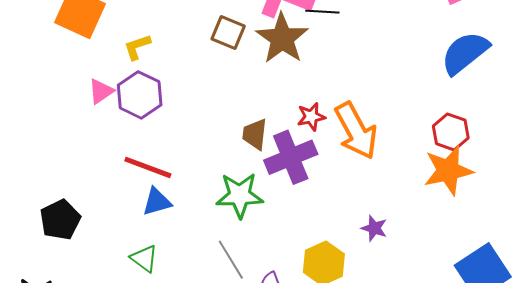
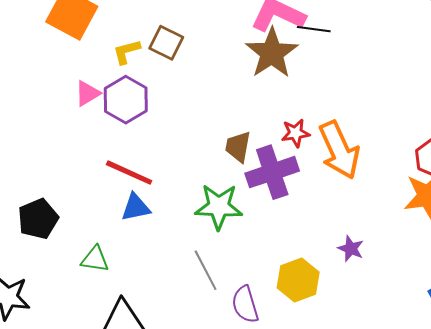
brown square: (228, 33) -> (166, 43), moved
green triangle: (144, 258) -> (95, 259), moved, turned -32

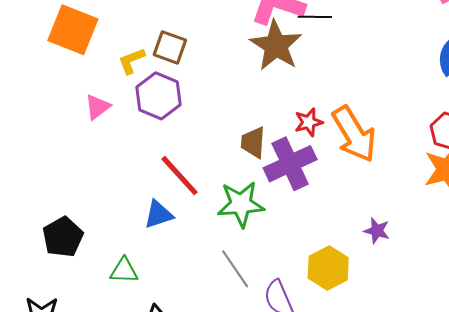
purple hexagon: (126, 100) -> (158, 96), moved
red line: (129, 173) -> (179, 176), moved, turned 30

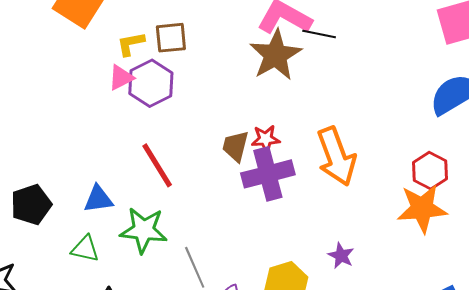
brown square: (170, 47) -> (171, 38), turned -36
pink triangle: (97, 107) -> (121, 78), moved
red star: (309, 122) -> (266, 139), moved
green star: (241, 204) -> (144, 230), moved
blue triangle: (158, 214) -> (98, 199), moved

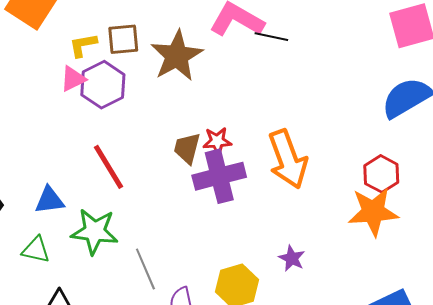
brown star: (276, 55) -> (177, 56), moved

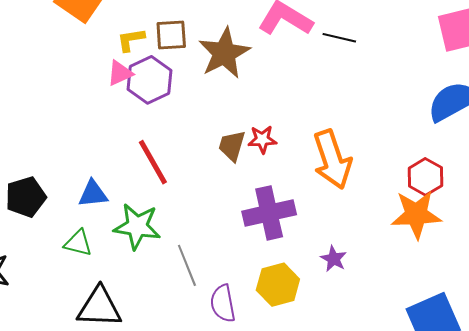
black line: (271, 37) -> (339, 38), moved
purple cross: (219, 176) -> (269, 213), moved

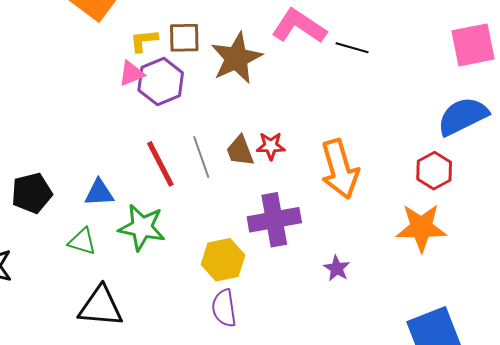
brown trapezoid: (232, 146) -> (240, 151), turned -40
red hexagon: (425, 177) -> (434, 171), moved
gray line: (187, 265) -> (201, 157), moved
yellow hexagon: (278, 285) -> (223, 260), moved

